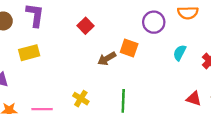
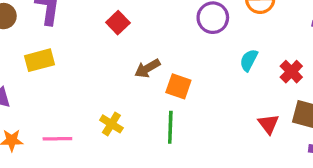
orange square: (129, 48) -> (178, 86), moved
red triangle: (194, 99) -> (268, 124), turned 35

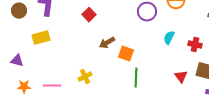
red cross: (291, 72) -> (195, 45), turned -32
yellow cross: (111, 124) -> (85, 77), turned 32
green line: (170, 127) -> (136, 78), moved

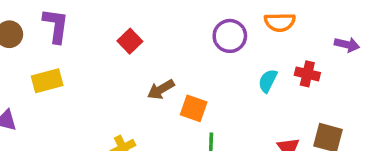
red cross: (195, 45) -> (307, 74), moved

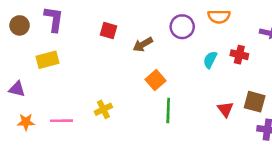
red square: (130, 41) -> (108, 30), turned -30
brown arrow: (161, 89) -> (143, 44), moved
orange square: (194, 108) -> (155, 80), turned 30

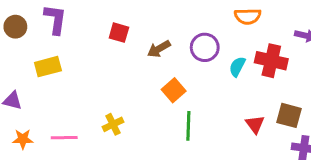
purple circle: (182, 27) -> (205, 47), moved
red cross: (239, 55) -> (271, 61), size x1.5

